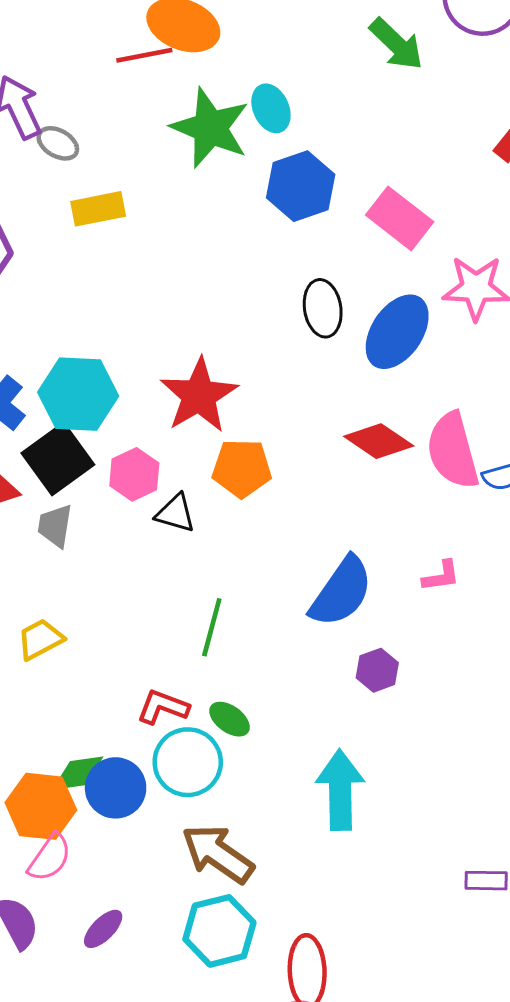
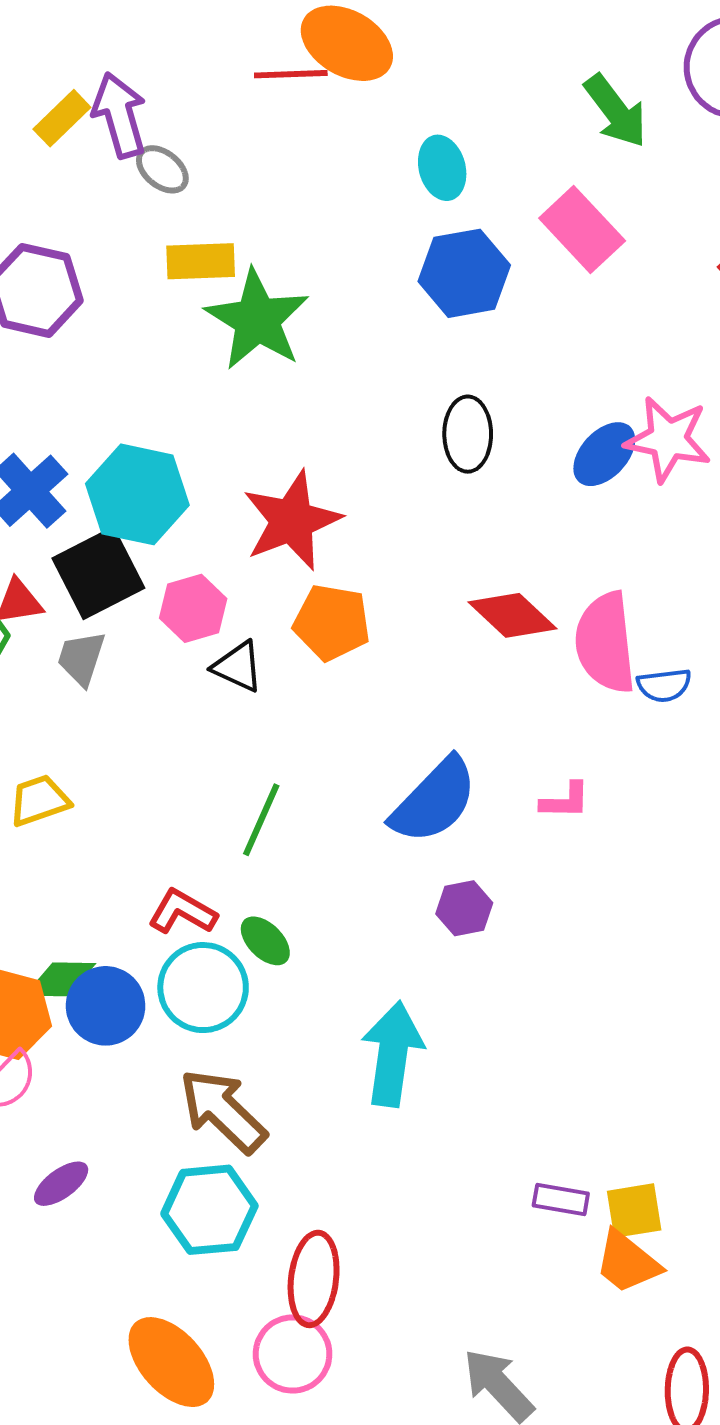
green star: (210, 128) -> (257, 320), moved
pink rectangle: (400, 218) -> (582, 230), moved
blue ellipse: (397, 332) -> (604, 454), moved, size x0.7

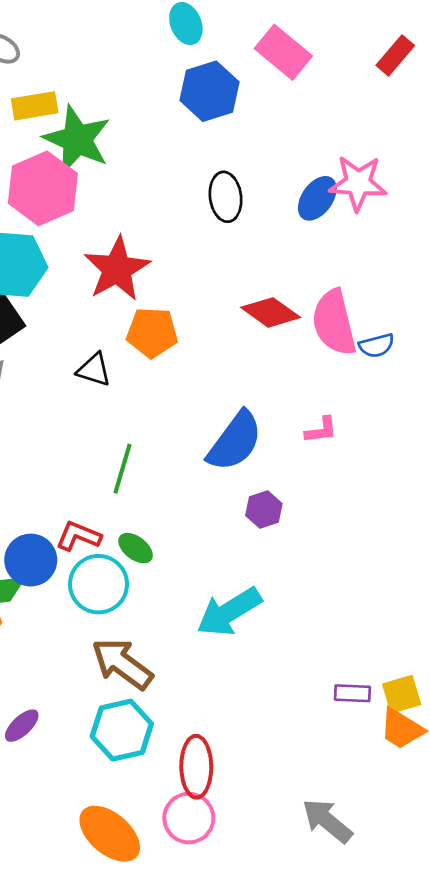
pink hexagon: (193, 608) -> (43, 188), moved, size x1.6
blue circle: (106, 1006) -> (31, 560), moved
cyan arrow: (392, 1054) -> (229, 612), turned -122

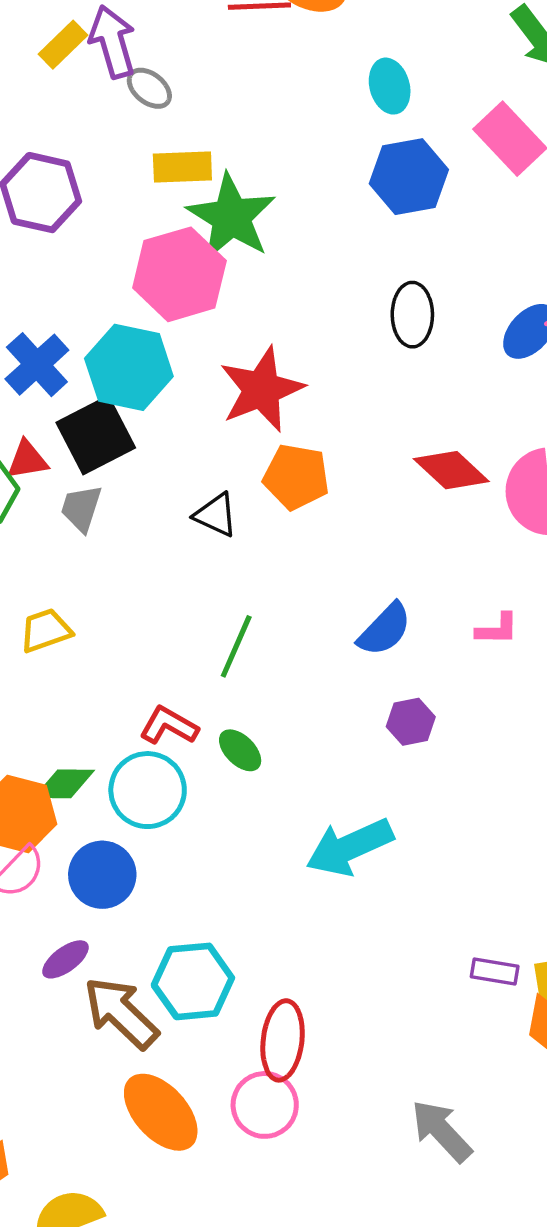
blue semicircle: (235, 441) -> (385, 629), size x0.7
blue circle: (31, 560) -> (102, 875), moved
cyan circle: (99, 584) -> (148, 790), moved
brown arrow: (122, 664) -> (121, 1013), moved

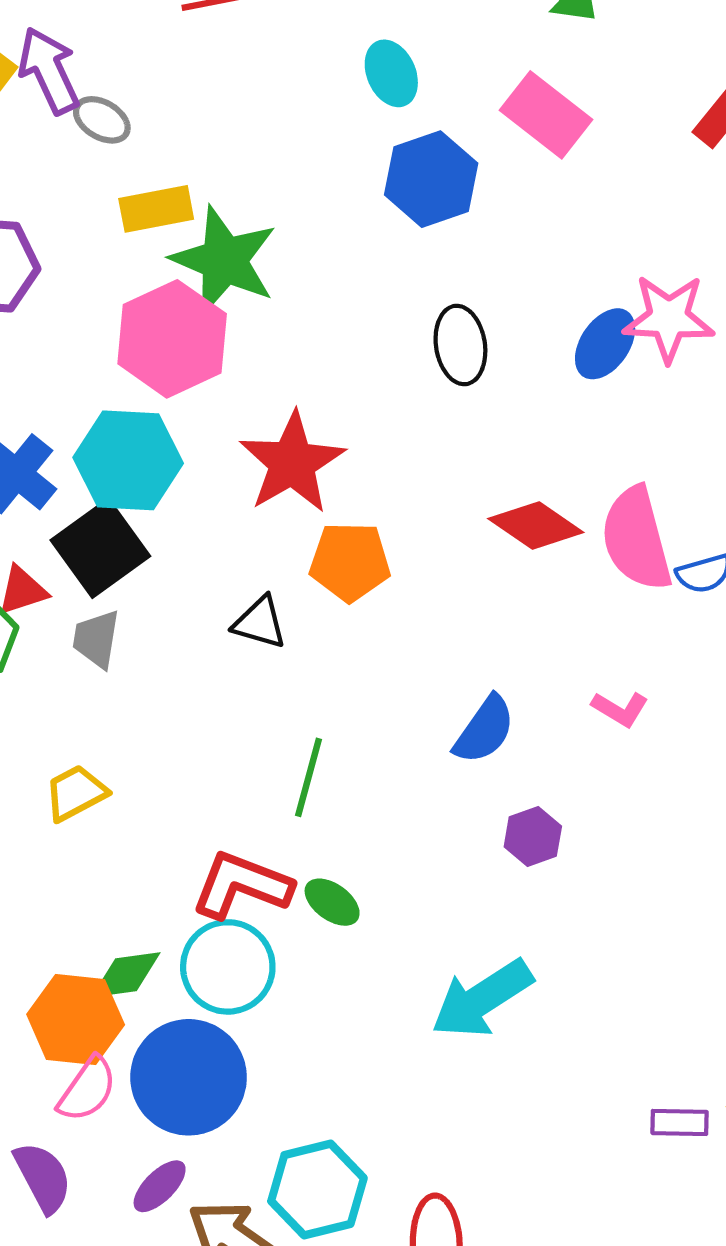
pink L-shape: (497, 629) -> (620, 709), turned 39
red L-shape: (169, 726) -> (242, 885), size x1.4
blue circle: (102, 875) -> (189, 1077), size x1.4

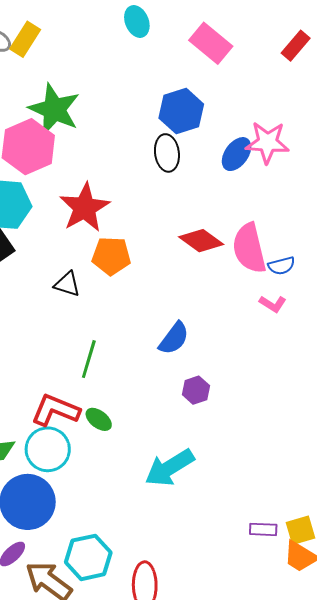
blue hexagon: (431, 179) -> (181, 111), moved
yellow rectangle: (156, 209) -> (25, 39), moved, turned -48
pink L-shape: (620, 709) -> (273, 304), moved

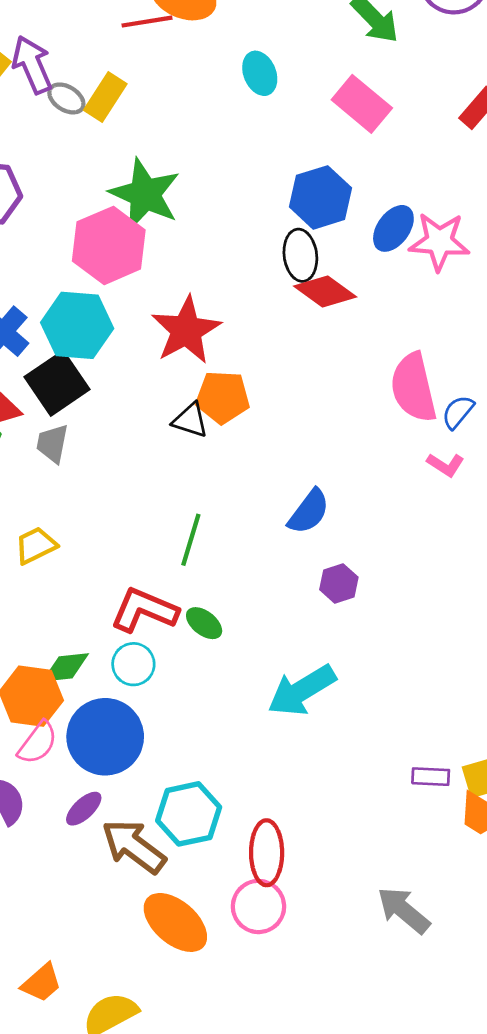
blue ellipse: (237, 154) -> (393, 228), moved
red diamond: (201, 241) -> (325, 291), moved
blue semicircle: (281, 266) -> (458, 412), turned 144
black triangle: (67, 284) -> (190, 420), moved
cyan circle: (48, 449) -> (133, 664), size x0.7

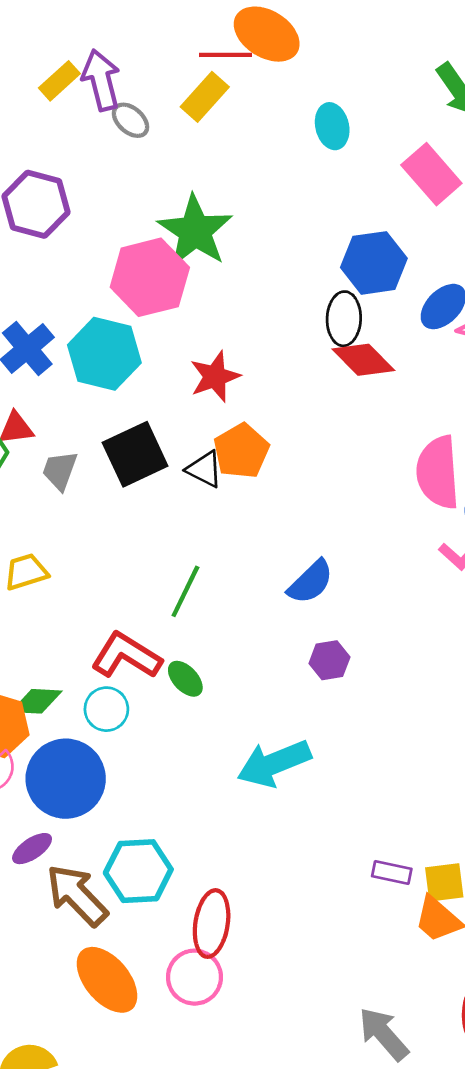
yellow rectangle: (105, 97) -> (205, 97), moved
red star: (186, 330) -> (215, 377), size x0.7
black square: (57, 383) -> (135, 454), moved
orange pentagon: (223, 397) -> (241, 451), turned 30
gray arrow: (404, 910) -> (384, 1034), moved

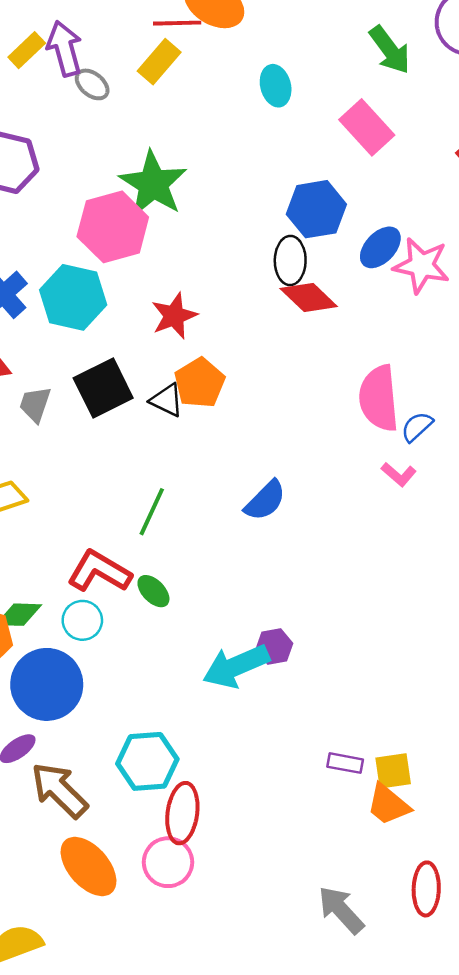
purple hexagon: (329, 660) -> (274, 647), moved
cyan hexagon: (138, 871) -> (147, 761), moved

